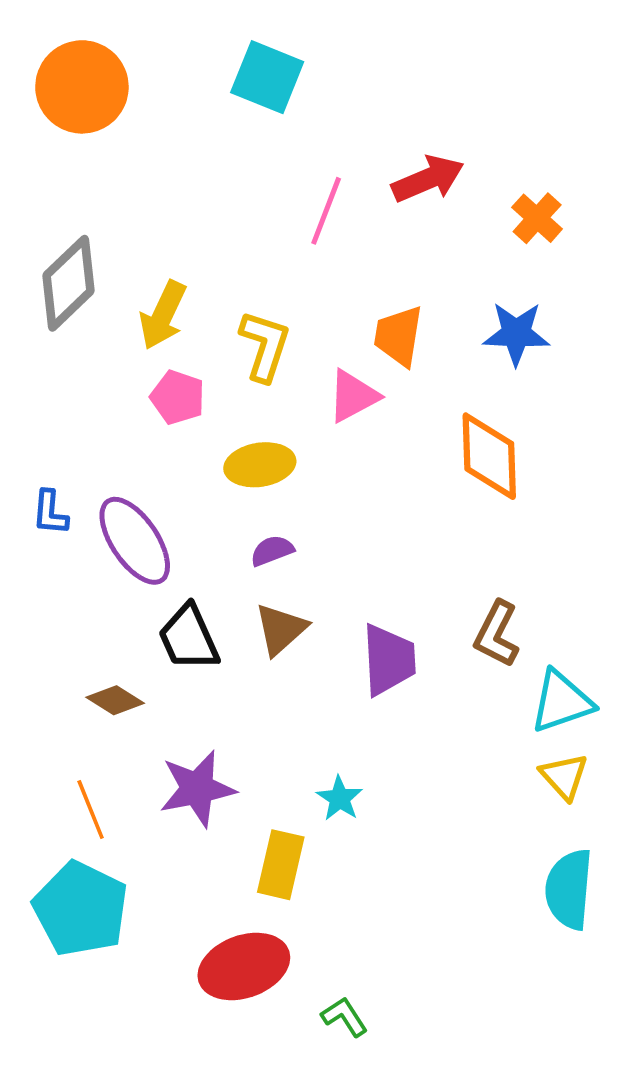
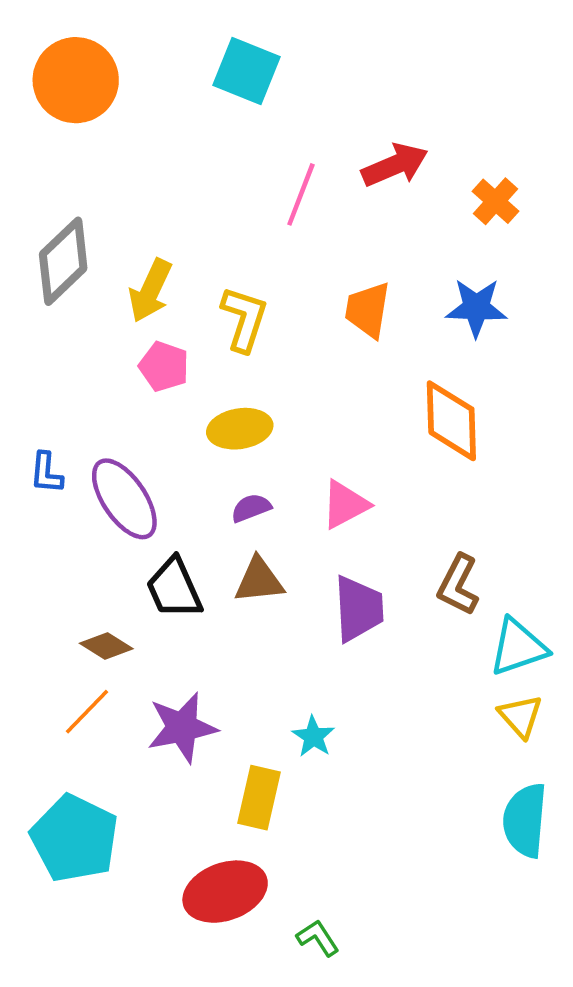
pink triangle: (353, 396) -> (345, 505), moved
brown triangle: (281, 629) -> (259, 580), turned 36
orange line: (91, 809) -> (87, 712), moved, turned 66

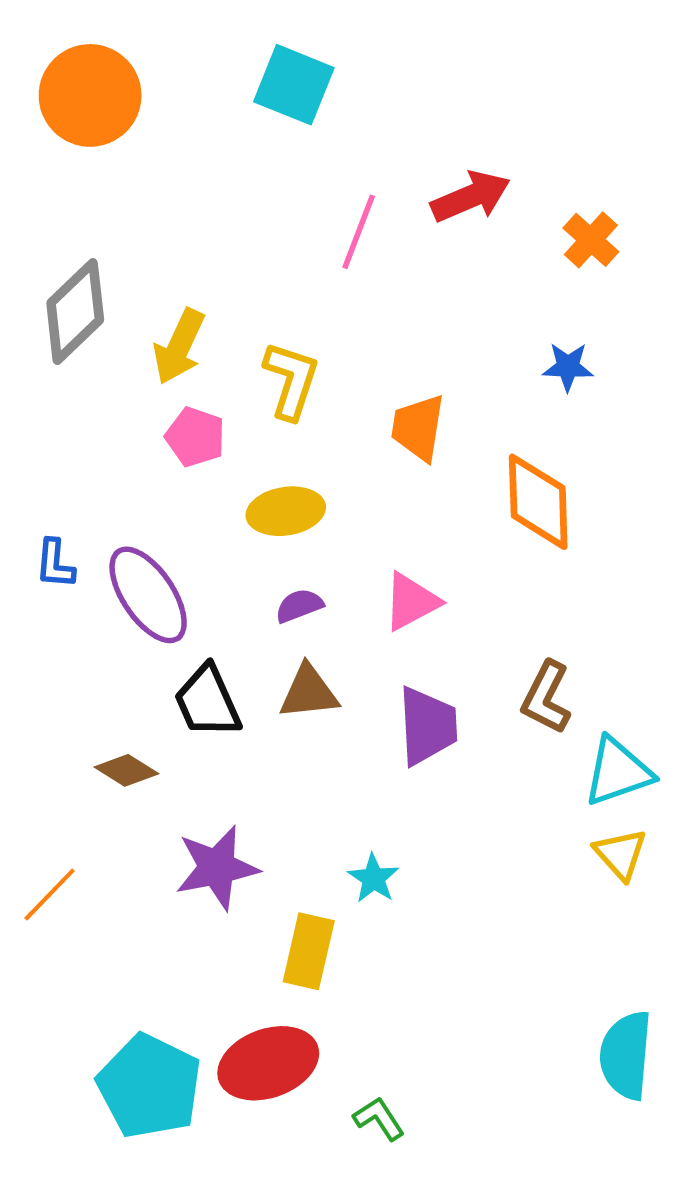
blue star: (476, 308) -> (568, 367), size x0.7
orange trapezoid: (368, 310) -> (418, 428), moved
orange line: (87, 712) -> (50, 895), moved
cyan semicircle: (525, 820) -> (626, 1055), moved
cyan pentagon: (75, 838) -> (149, 1086), moved

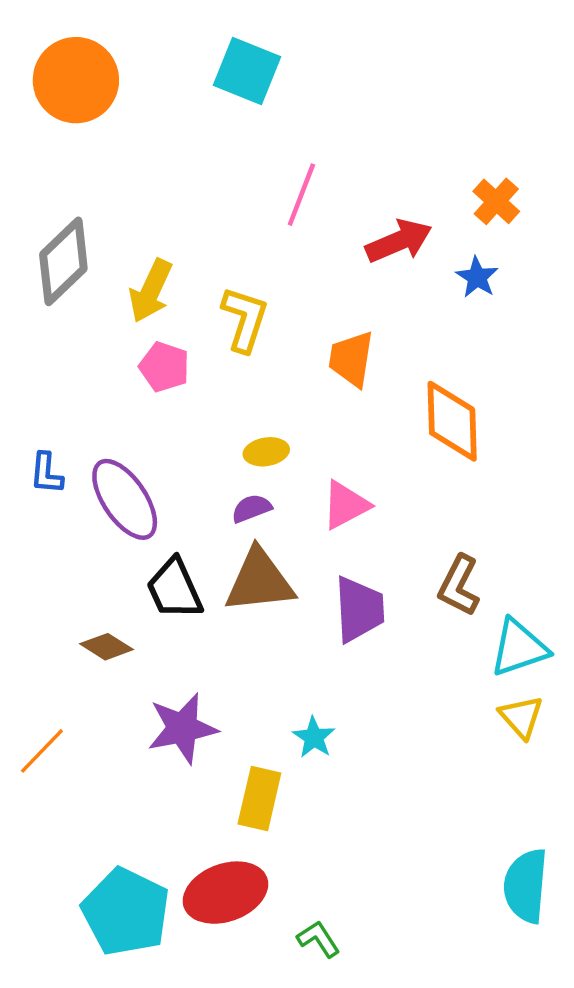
red arrow: (471, 197) -> (399, 241), moved
blue star: (568, 367) -> (477, 277), moved, turned 30
yellow ellipse: (286, 511) -> (266, 452), moved, size x0.7
brown triangle: (309, 692) -> (259, 581), size x1.4

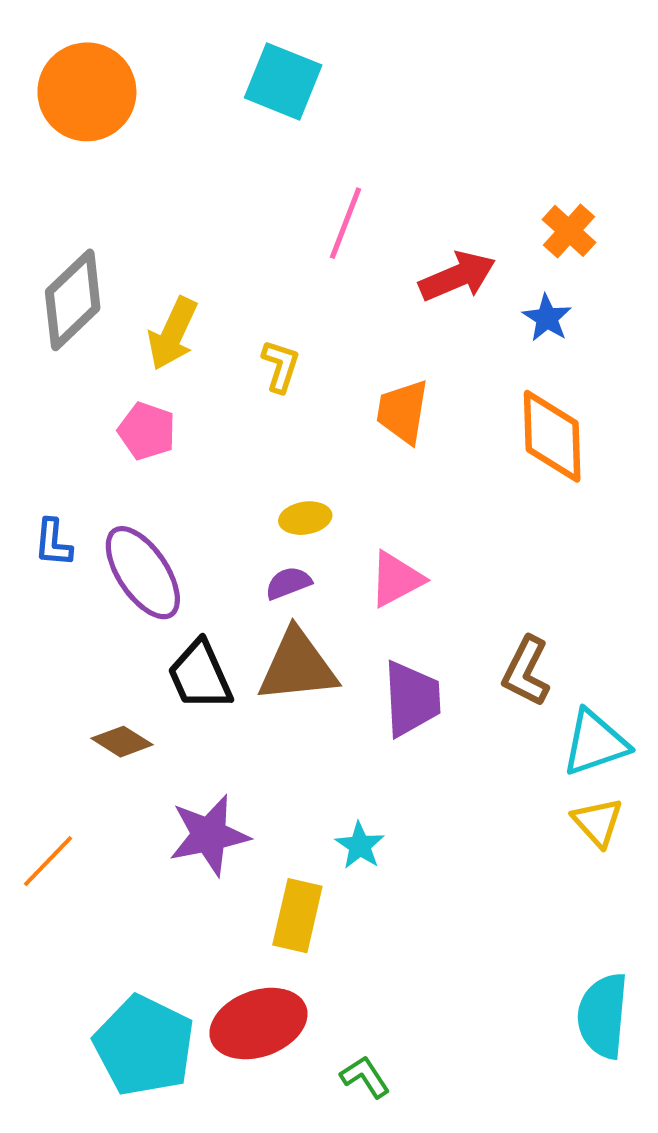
yellow L-shape: (245, 319) -> (281, 366), size x0.7
pink pentagon: (164, 367) -> (147, 431), moved
orange diamond: (452, 421) -> (552, 436), moved

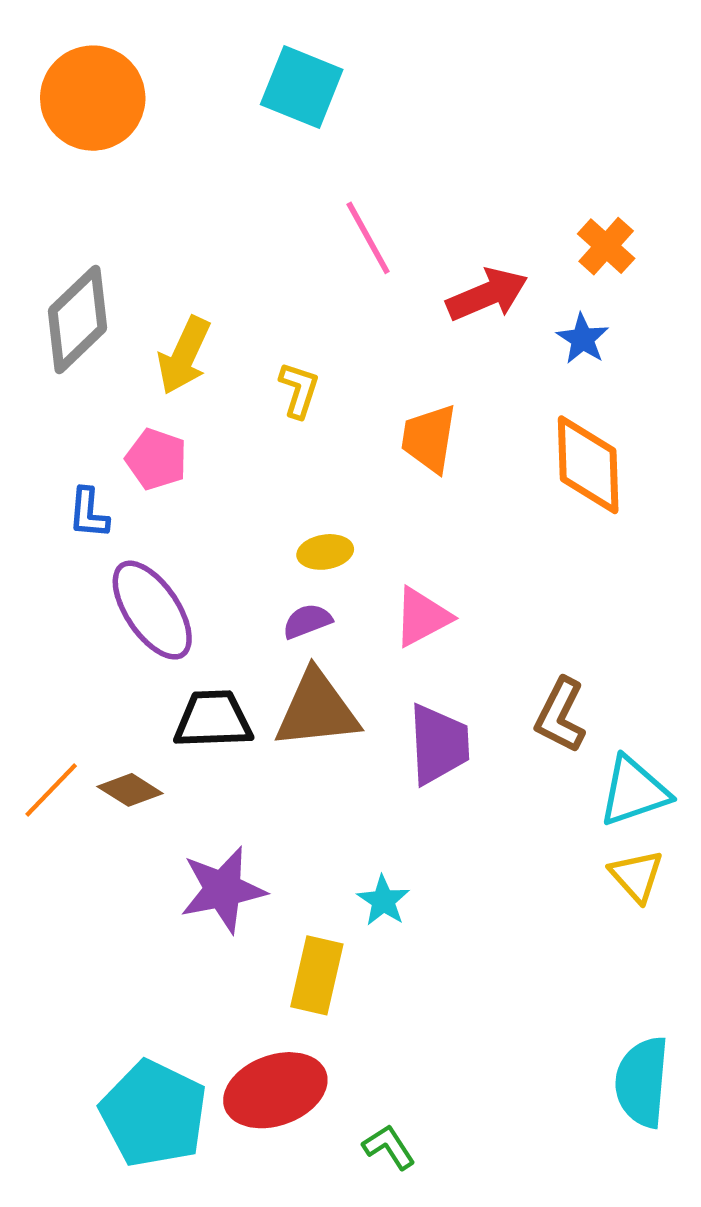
pink line: (346, 223) -> (368, 238), turned -50
blue L-shape: (53, 543) -> (89, 513), moved
black trapezoid: (200, 675) -> (213, 719), turned 112
orange line: (48, 861) -> (51, 790), moved

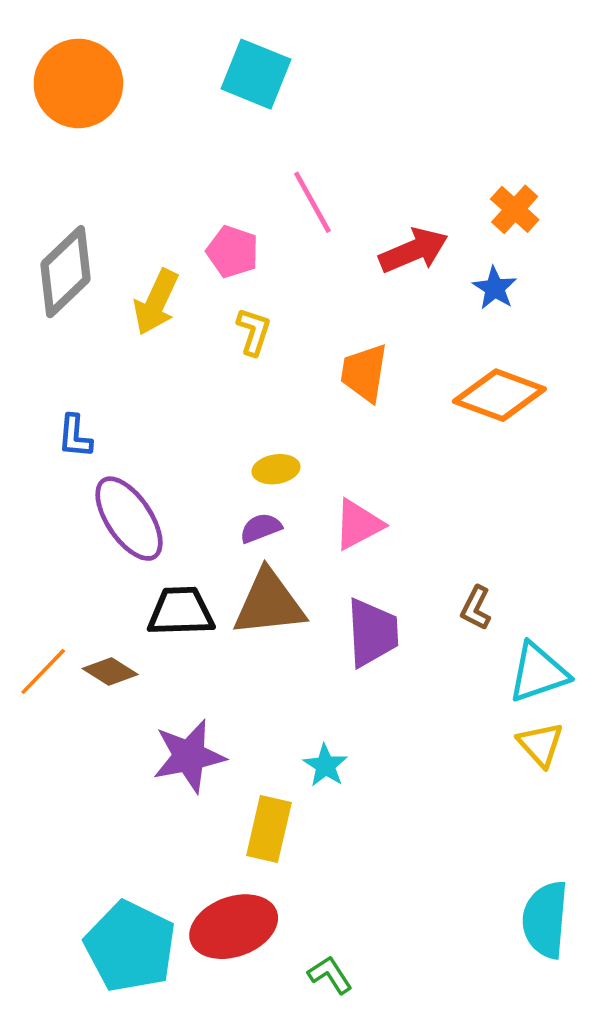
pink pentagon: (156, 459) -> (232, 252), moved
orange diamond: (588, 465) -> (499, 395), turned -68
brown L-shape: (560, 715) -> (476, 608), size x0.7

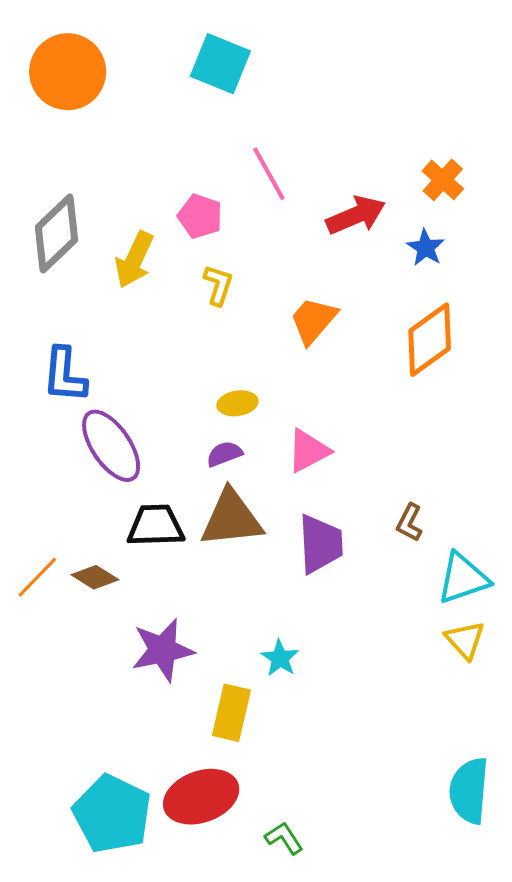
orange trapezoid: (364, 373) -> (313, 320), turned 32
orange diamond: (499, 395) -> (430, 340), turned -56
blue L-shape: (75, 436) -> (65, 375), size x1.5

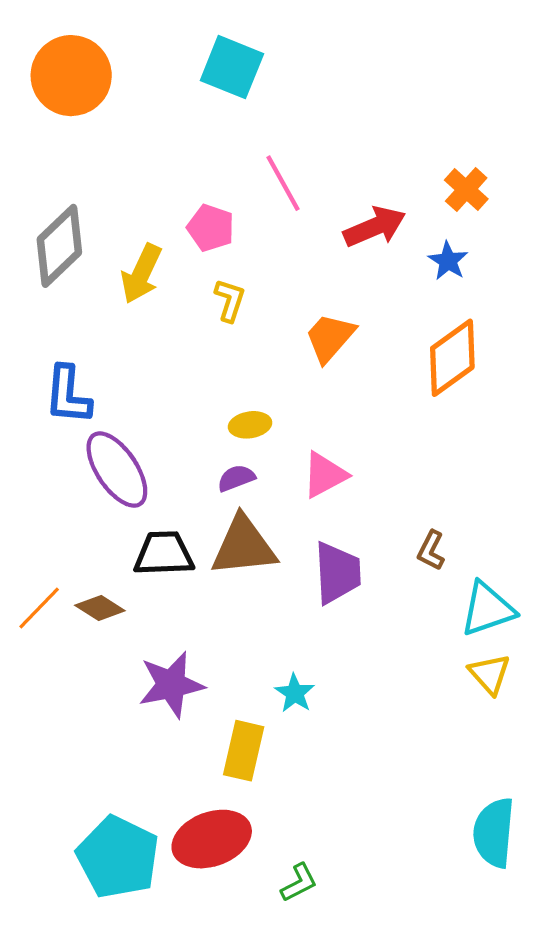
green L-shape: (284, 838) -> (299, 883), turned 96

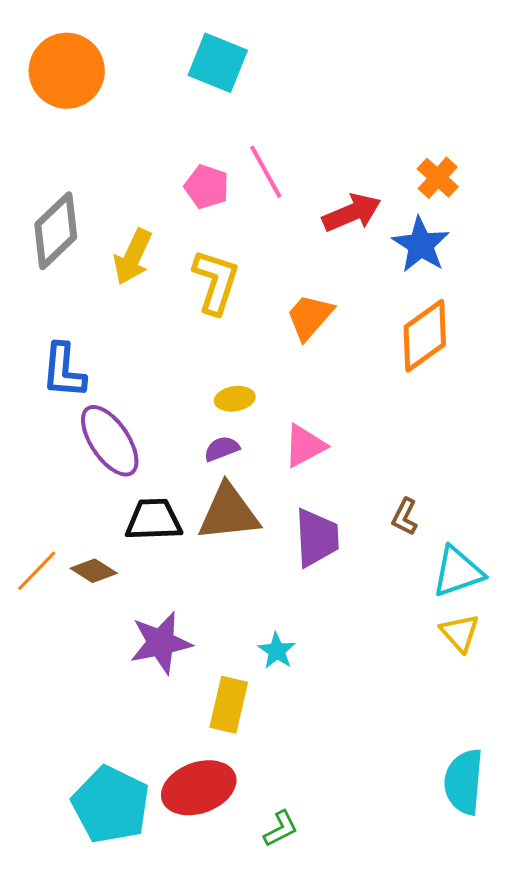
pink pentagon: (211, 228) -> (207, 187), moved
blue star: (448, 261) -> (421, 245), size x1.5
yellow L-shape: (230, 300) -> (216, 282), size x1.6

